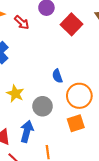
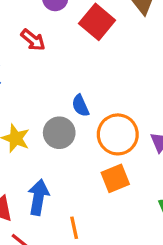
red arrow: (22, 22) -> (33, 40), moved
gray circle: (43, 106) -> (59, 133), moved

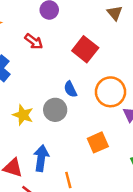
red square: (97, 22) -> (85, 49), moved
orange circle: (118, 134) -> (110, 92), moved

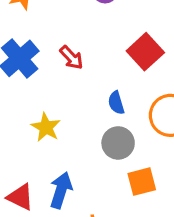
red arrow: (34, 41) -> (71, 58), moved
gray circle: (55, 110) -> (118, 143), moved

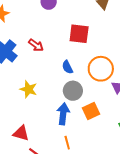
red square: (145, 52) -> (79, 34), turned -30
blue arrow: (61, 190) -> (63, 114), moved

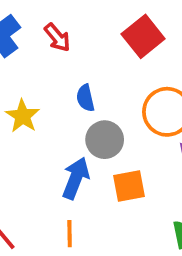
red square: (79, 34) -> (143, 36), turned 30
blue semicircle: (67, 67) -> (85, 98), moved

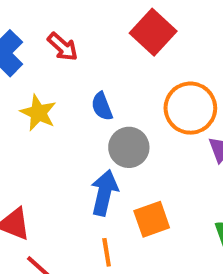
yellow star: (23, 116) -> (38, 113), moved
orange square: (129, 186) -> (152, 219), moved

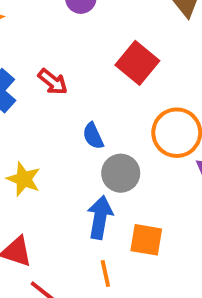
yellow star: (38, 113) -> (24, 179), moved
orange square: (152, 219) -> (146, 240), turned 32

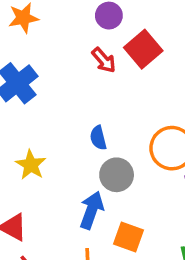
red square: (137, 63) -> (143, 49), moved
red arrow: (53, 82) -> (104, 60), moved

